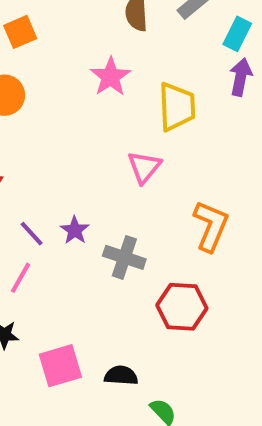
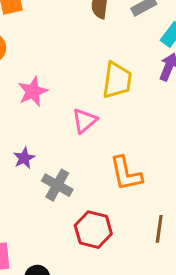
pink star: (110, 77) -> (33, 92), moved
orange L-shape: (211, 226) -> (126, 174), turned 135

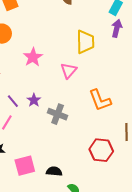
red hexagon: (93, 230) -> (101, 150), moved

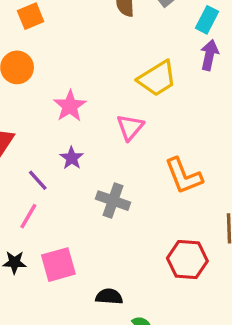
yellow trapezoid: (85, 42) -> (157, 79), turned 60
purple star: (34, 100) -> (72, 158), moved
pink square: (25, 166) -> (58, 265), moved

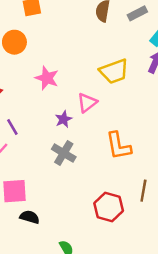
pink star: (70, 106) -> (47, 78), turned -30
purple star: (72, 158) -> (64, 119), moved
black semicircle: (109, 297) -> (30, 217), moved

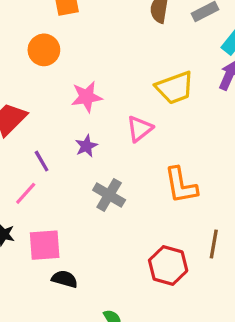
pink star: (47, 78) -> (87, 97), turned -30
purple star: (64, 119) -> (86, 146), moved

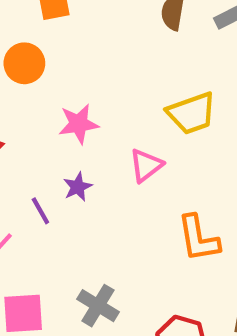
purple line: (42, 161) -> (40, 211), moved
gray cross: (109, 195) -> (98, 306), moved

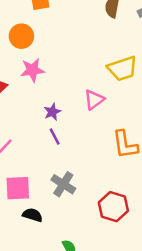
pink star: (79, 124) -> (32, 70), moved
purple line: (40, 211) -> (55, 137), moved

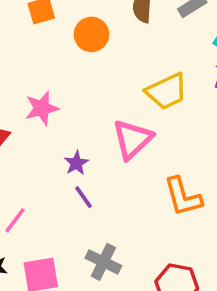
orange circle: (21, 36) -> (91, 34), moved
pink triangle: (94, 100) -> (132, 139), size x1.4

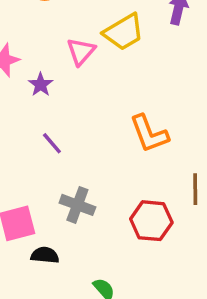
pink triangle: (132, 139) -> (81, 51), moved, size x0.7
purple star: (76, 163) -> (41, 85), moved

